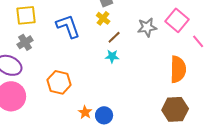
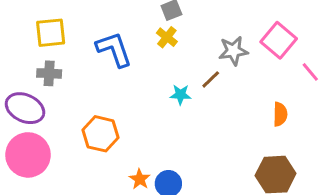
brown line: (114, 37) -> (211, 79), moved
gray cross: (25, 42) -> (49, 73), turned 35
orange semicircle: (178, 69) -> (280, 114), size x0.6

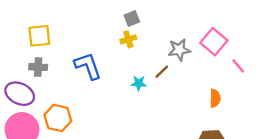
yellow cross: (167, 37) -> (128, 39), turned 35
blue L-shape: (114, 49) -> (88, 66), moved
orange hexagon: (100, 134) -> (58, 118), moved

